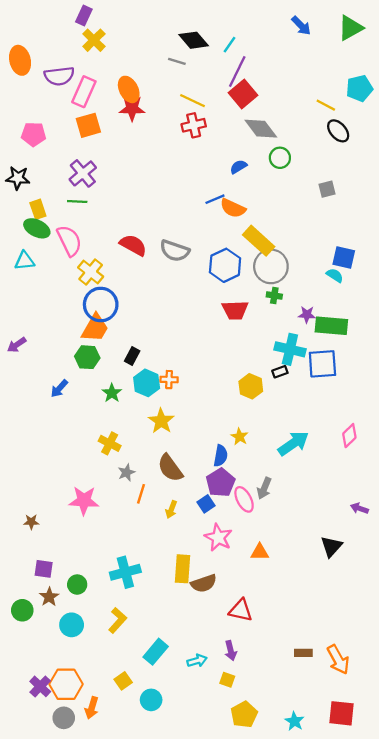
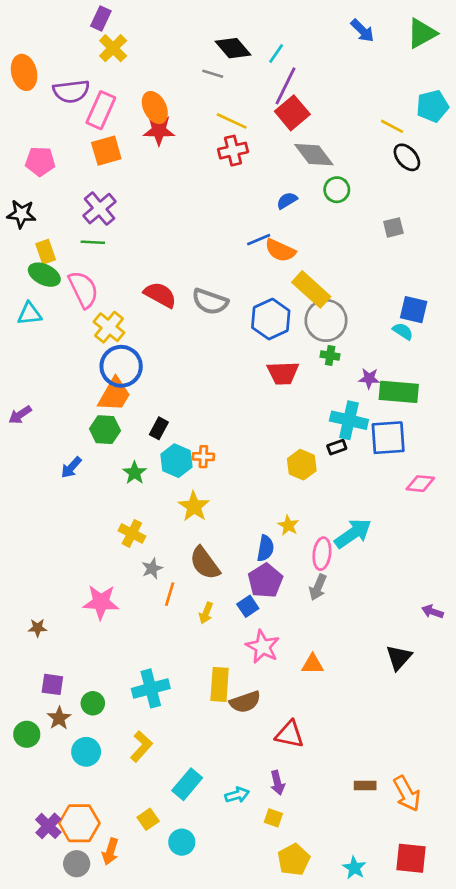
pink diamond: (349, 436) -> (420, 484), moved, turned 50
pink ellipse: (244, 499) -> (322, 554), moved, turned 35

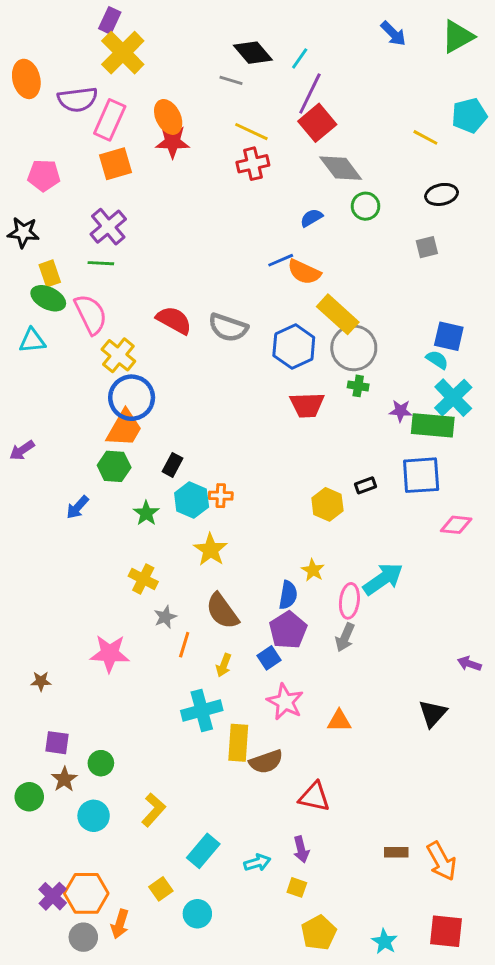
yellow cross: (113, 48) -> (123, 53), size x1.4
black ellipse: (407, 157) -> (442, 194), moved, turned -60
cyan cross: (349, 420) -> (453, 398), moved, turned 33
cyan cross: (151, 688) -> (202, 711), moved

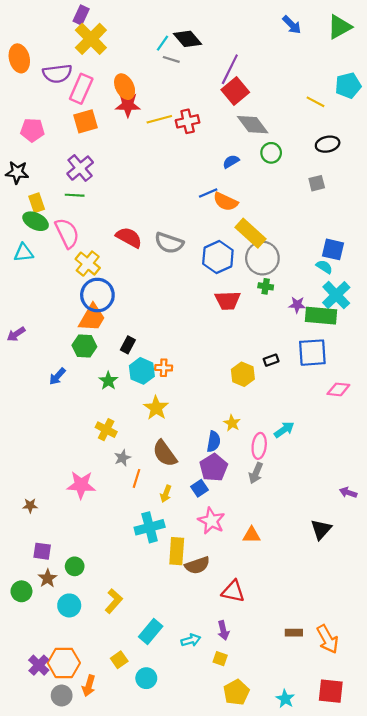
cyan line: (300, 58) -> (163, 43), moved
yellow line: (251, 132) -> (159, 119), moved, turned -40
cyan arrow: (383, 579) -> (284, 430), size x0.7

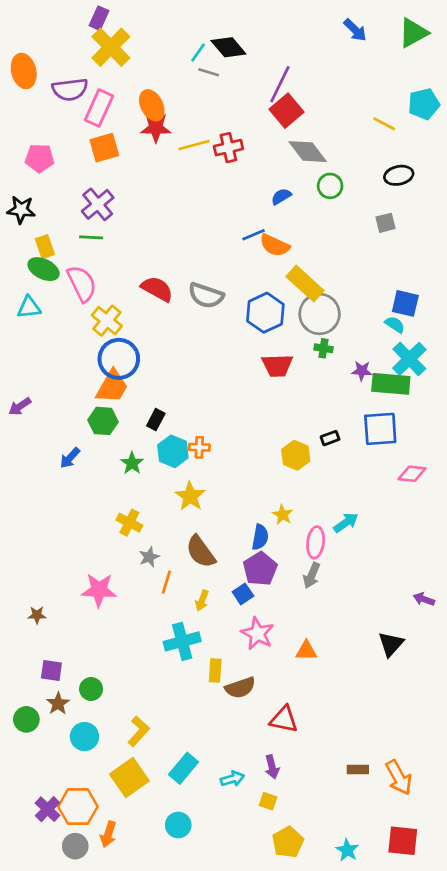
yellow rectangle: (177, 551) -> (215, 671), size x0.7
yellow square: (119, 660) -> (129, 777), moved, size x1.8

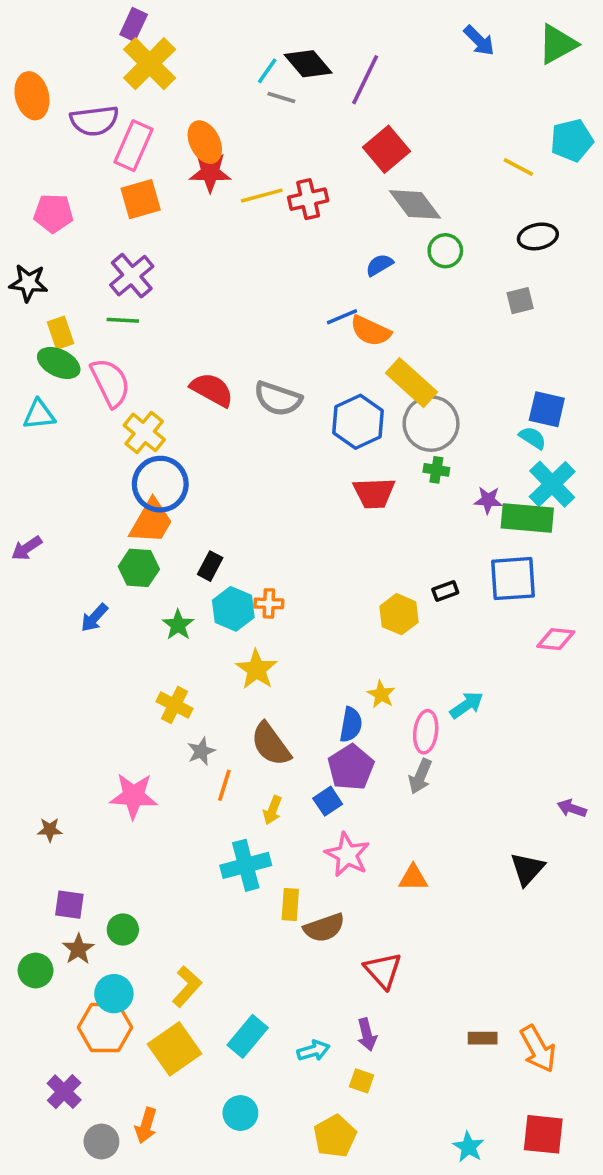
purple line: (280, 84) -> (365, 80), moved
red triangle: (284, 719) -> (383, 970), turned 36
orange hexagon: (78, 807) -> (105, 1027), moved
yellow pentagon: (288, 842) -> (335, 1136), moved

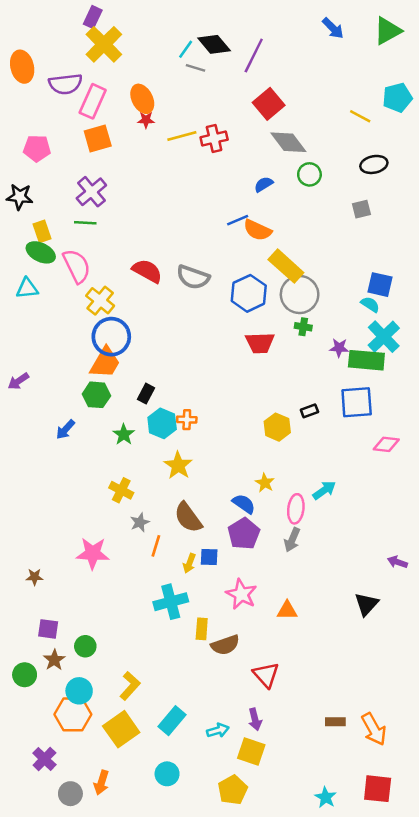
red star: (210, 172) -> (146, 120), size x0.6
blue semicircle: (351, 725) -> (244, 504), turned -65
blue square: (328, 801) -> (209, 557), moved, turned 36
yellow square: (362, 1081) -> (251, 752), size x1.6

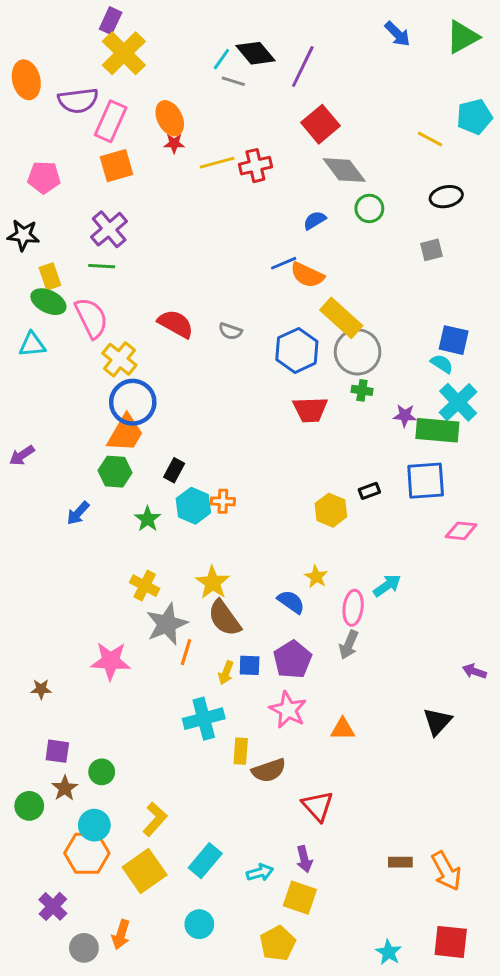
gray semicircle: (193, 277) -> (230, 331), size x0.6
yellow star: (178, 465) -> (213, 583), moved
gray star: (140, 522) -> (167, 624), size x1.8
purple pentagon: (244, 534) -> (292, 659), moved

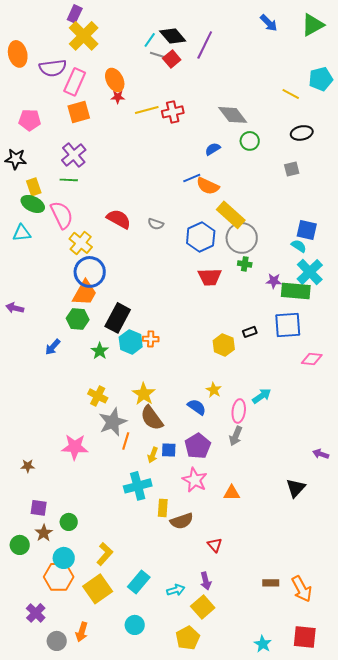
red square: (321, 124) -> (172, 59), moved, size x0.7
purple arrow: (22, 455) -> (15, 308), turned 48
black rectangle: (174, 470) -> (118, 318), size x1.8
red triangle: (318, 806) -> (215, 545), size x0.7
yellow square: (300, 898) -> (203, 607), turned 30

